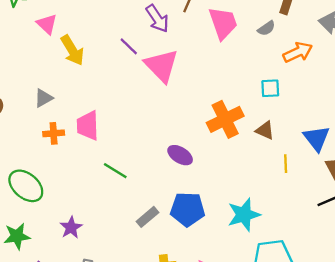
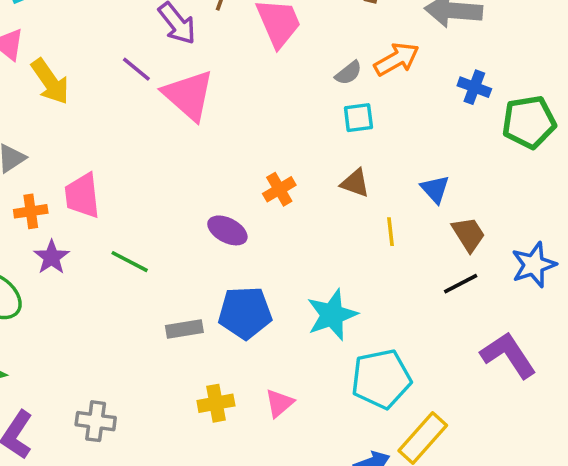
gray semicircle: (266, 28) -> (348, 73), moved
orange cross: (225, 119) -> (279, 189), moved, size x0.6
blue triangle: (317, 138) -> (435, 189), size x0.7
gray rectangle: (148, 217) -> (184, 329), turned 35
purple star: (71, 228) -> (52, 257), moved

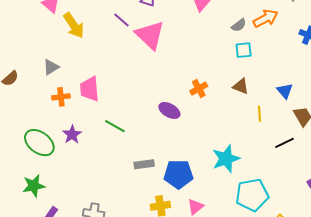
purple star: (52, 257) -> (72, 135), moved
black line: (461, 284) -> (284, 143), moved
blue pentagon: (245, 313) -> (178, 174), moved

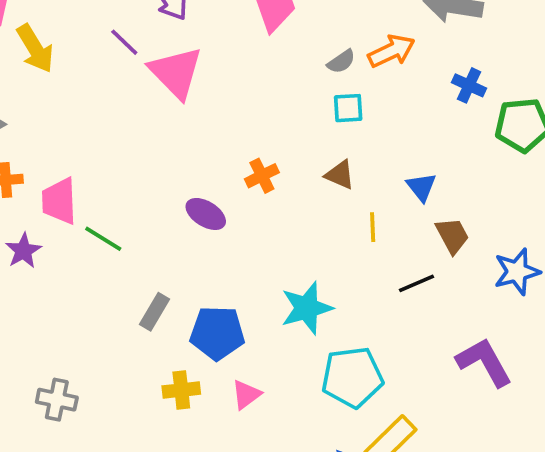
pink trapezoid: (90, 89) -> (59, 201), moved
gray rectangle: (144, 164) -> (154, 312), turned -54

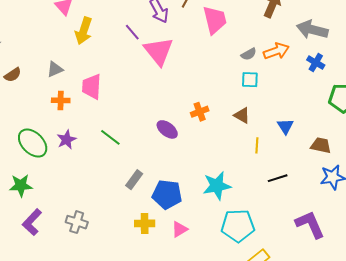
yellow arrow: (35, 49) -> (84, 31), turned 44
blue cross: (469, 85) -> (316, 63), moved
pink trapezoid: (59, 201) -> (92, 87), moved
brown trapezoid: (452, 236) -> (321, 145), moved, turned -55

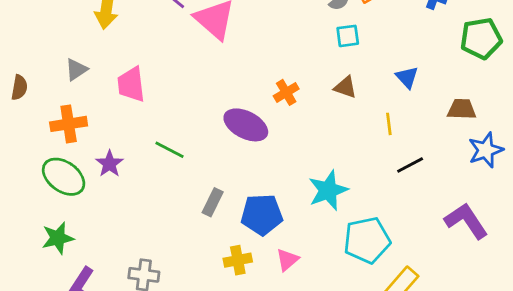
brown semicircle: (13, 75) -> (19, 88), turned -36
orange cross: (61, 100) -> (69, 124), moved, size x1.4
blue triangle: (285, 126) -> (407, 77), moved
purple ellipse: (167, 129) -> (246, 125), size x1.4
yellow line: (257, 145) -> (389, 124), moved

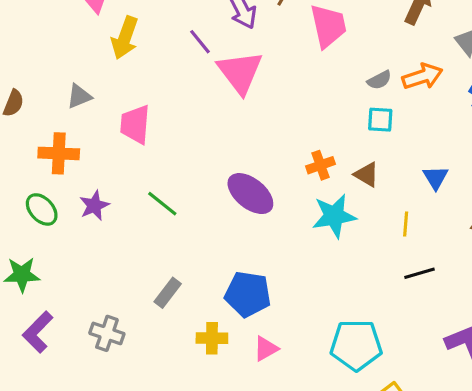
orange cross: (286, 92) -> (321, 165), moved
green ellipse: (64, 177) -> (42, 209), size x0.7
cyan star: (328, 190) -> (334, 216), moved
gray rectangle: (213, 202) -> (168, 293), moved

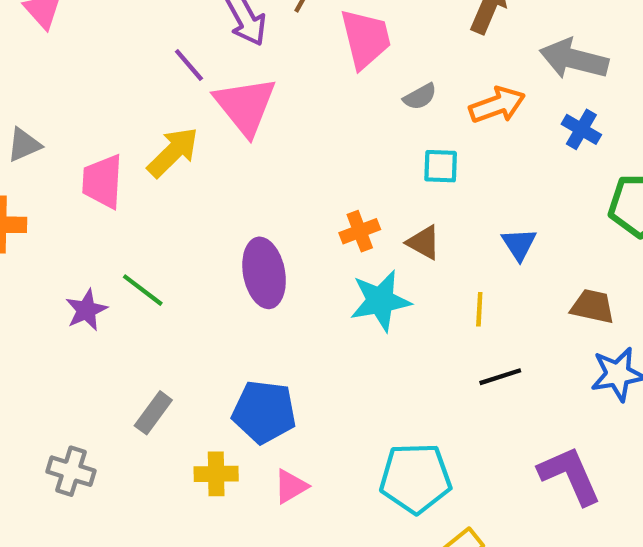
yellow arrow: (125, 38) -> (173, 152), moved, turned -153
gray semicircle: (379, 80) -> (420, 97), moved
purple ellipse: (250, 194) -> (264, 273), turned 42
purple star: (94, 206) -> (86, 310), moved

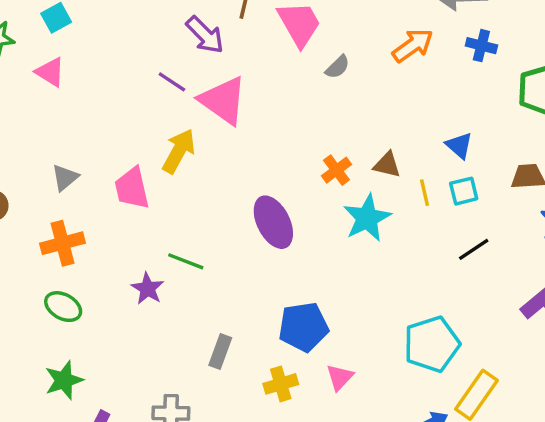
gray semicircle: (420, 97) -> (338, 67), moved
cyan square: (441, 166) -> (464, 191), moved
yellow line: (479, 309) -> (424, 193), moved

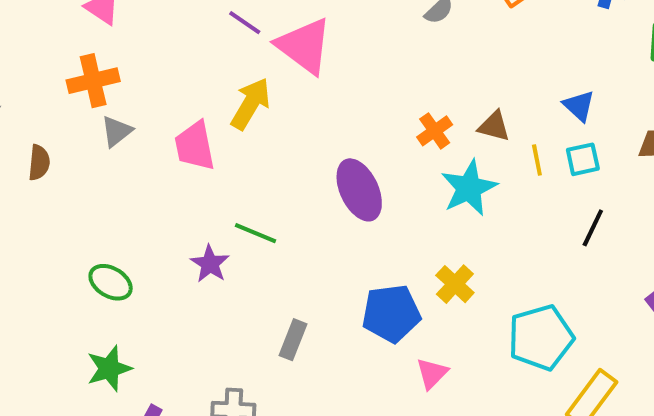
orange cross: (63, 243) -> (93, 81), moved
black line: (474, 249) -> (593, 228), turned -32
yellow cross: (281, 384) -> (455, 284), moved, turned -32

